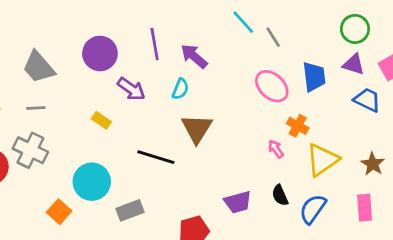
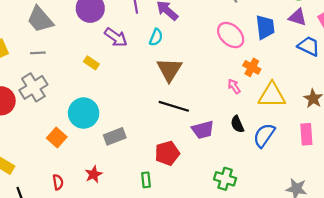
gray cross: (30, 150) -> (33, 87), turned 32
black line: (156, 157) -> (174, 106), moved
yellow triangle: (322, 160) -> (272, 95), turned 36

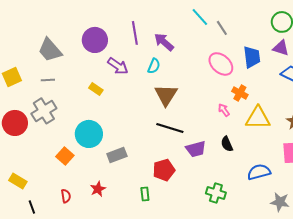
blue semicircle: (264, 135) -> (259, 172), moved, turned 40

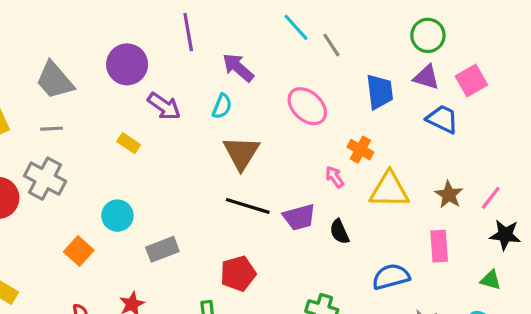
purple line: (135, 33) -> (188, 32), moved
pink ellipse: (221, 64) -> (307, 106), moved
gray cross: (44, 111) -> (45, 179), turned -30
cyan circle: (89, 134) -> (117, 216), size x0.7
purple trapezoid: (196, 149) -> (299, 217), moved

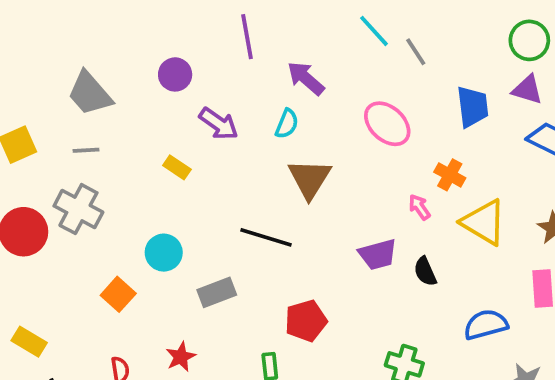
purple circle: (127, 64) -> (175, 74), size x0.7
yellow triangle: (389, 190) -> (484, 222), turned 30
black line: (248, 206) -> (266, 237), moved

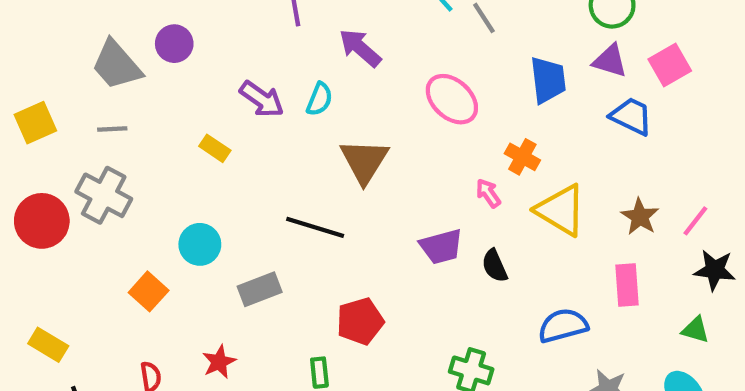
purple circle: (175, 74) -> (174, 44), moved
cyan semicircle: (287, 124) -> (319, 99), moved

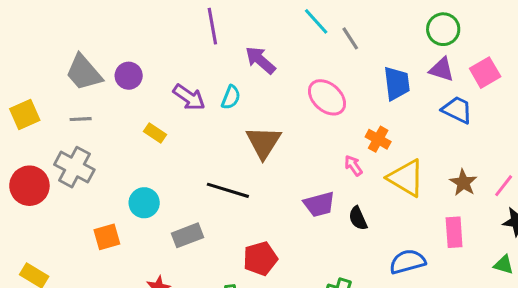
purple circle: (174, 44) -> (129, 76), moved
orange square: (149, 291) -> (107, 237), turned 32

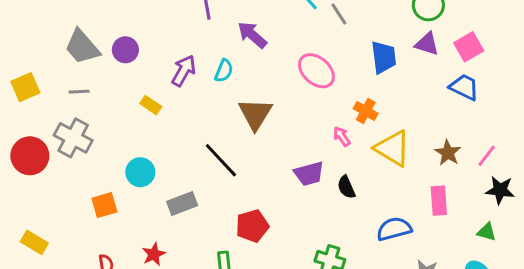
purple arrow: (189, 97) -> (184, 71), turned -96
blue trapezoid: (457, 110) -> (464, 87), moved
black line: (228, 190) -> (221, 160), turned 30

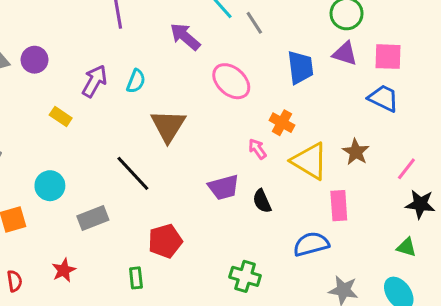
purple arrow: (252, 35) -> (185, 37), moved
pink square: (469, 47) -> (388, 57), turned 32
brown star: (448, 153) -> (356, 152), moved
pink rectangle: (439, 201) -> (339, 206), moved

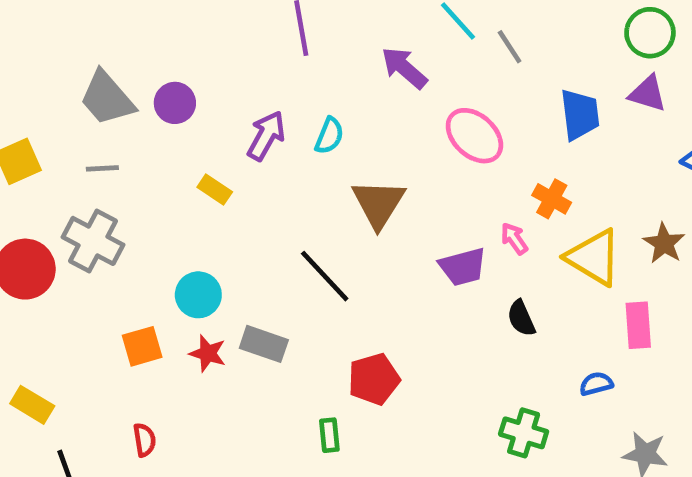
purple trapezoid: (224, 187) -> (463, 267), moved
gray rectangle: (93, 218) -> (264, 344), turned 40
blue semicircle: (311, 244) -> (596, 384), size x0.6
red star: (64, 270) -> (208, 353), moved, turned -30
green cross: (245, 276) -> (524, 433), moved

